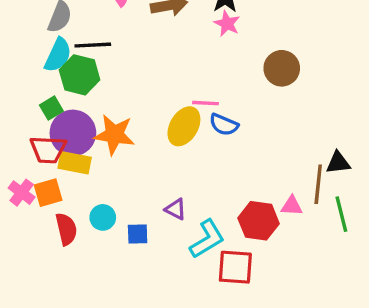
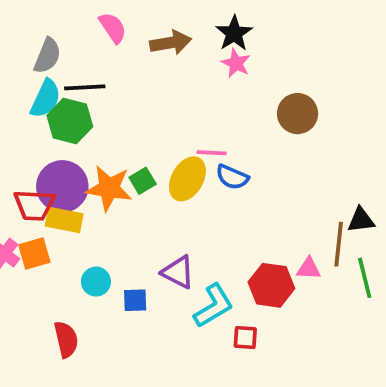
green square: (51, 108) -> (143, 181), moved
purple triangle: (176, 209) -> (178, 272), size x1.4
red semicircle: (66, 229) -> (66, 339), moved
red square: (235, 267) -> (245, 338), size x0.6

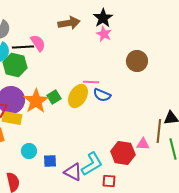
pink semicircle: (113, 28) -> (38, 43), moved
orange star: (109, 188) -> (36, 101), turned 30
purple triangle: (178, 272) -> (73, 172), moved

